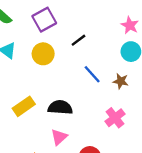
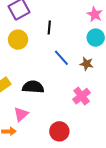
black line: (78, 40) -> (49, 27), turned -48
pink triangle: (59, 137) -> (21, 114), moved

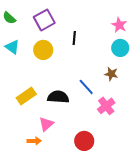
blue line: (61, 58) -> (86, 87), moved

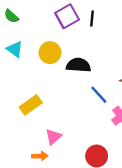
purple square: (44, 20) -> (67, 16), moved
black line: (74, 38) -> (92, 19), moved
black semicircle: (58, 97) -> (78, 65), moved

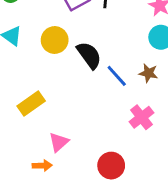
black semicircle: (78, 65) -> (89, 55), turned 50
blue line: (99, 95) -> (117, 76), moved

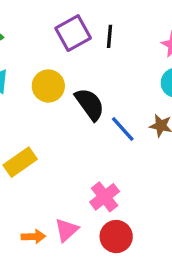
pink cross: (142, 117) -> (105, 197), moved
pink triangle: (59, 142) -> (67, 230), moved

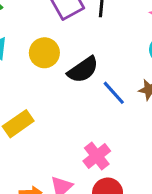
black semicircle: (90, 104) -> (83, 70), turned 92

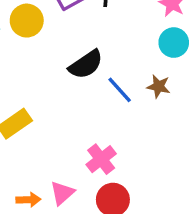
yellow circle: (44, 53) -> (27, 21), moved

